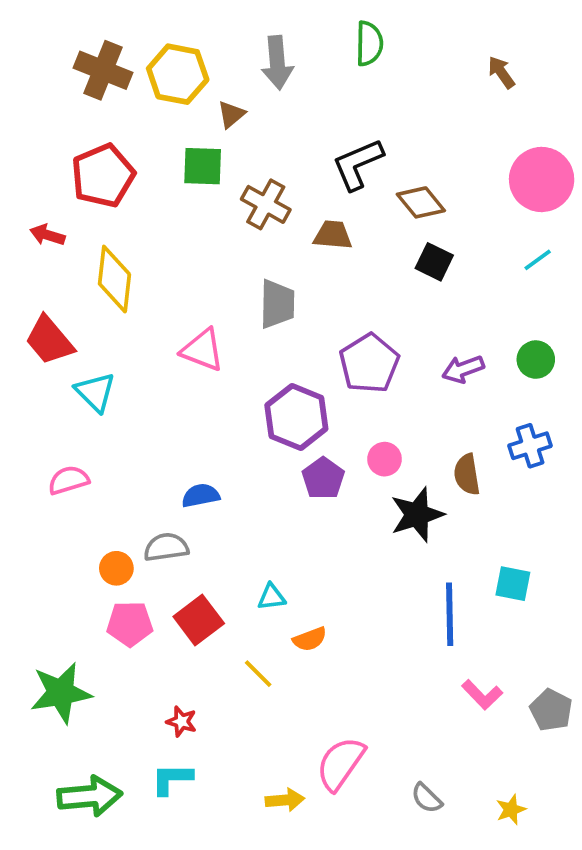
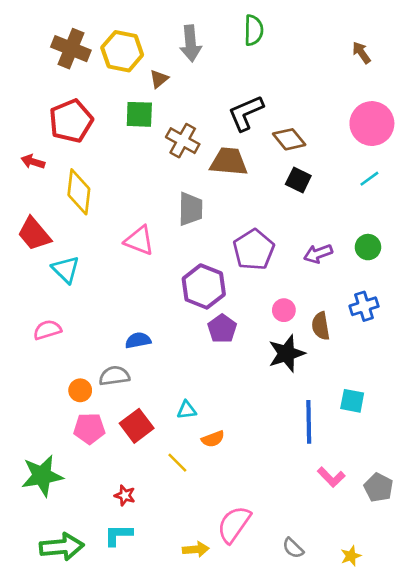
brown arrow: (501, 72) -> (361, 53), moved
brown trapezoid: (333, 235) -> (229, 162), size x1.4
pink circle: (385, 459) -> (284, 310), moved

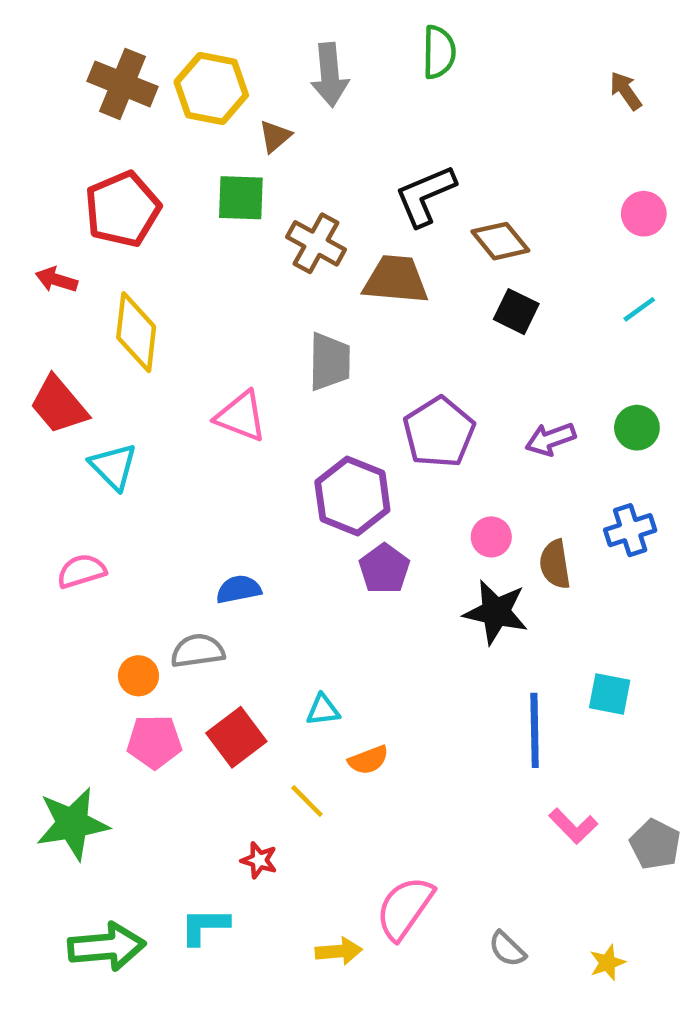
pink circle: (372, 124) -> (644, 214), size x0.6
black star: (287, 354) -> (496, 612), turned 30
red star: (125, 495) -> (259, 860), moved

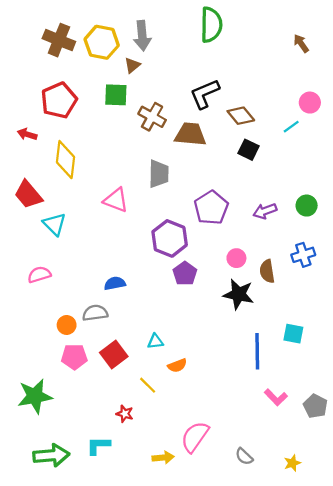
green semicircle: (439, 52) -> (211, 25), size x1.4
gray arrow: (330, 75) -> (142, 36), moved
cyan line: (639, 309) -> (291, 127), moved

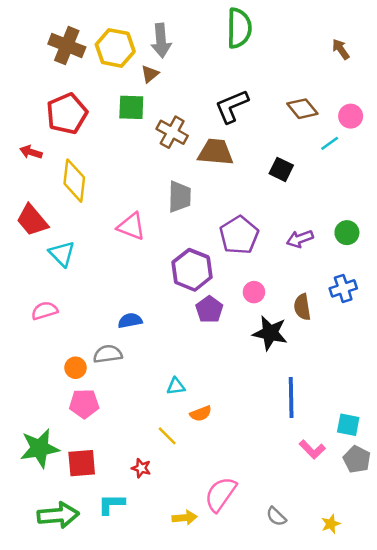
brown diamond: (241, 116) -> (302, 109), moved
pink circle: (236, 258) -> (254, 292), moved
cyan square: (293, 334) -> (348, 425), moved
red square: (114, 355) -> (82, 463), moved, turned 32

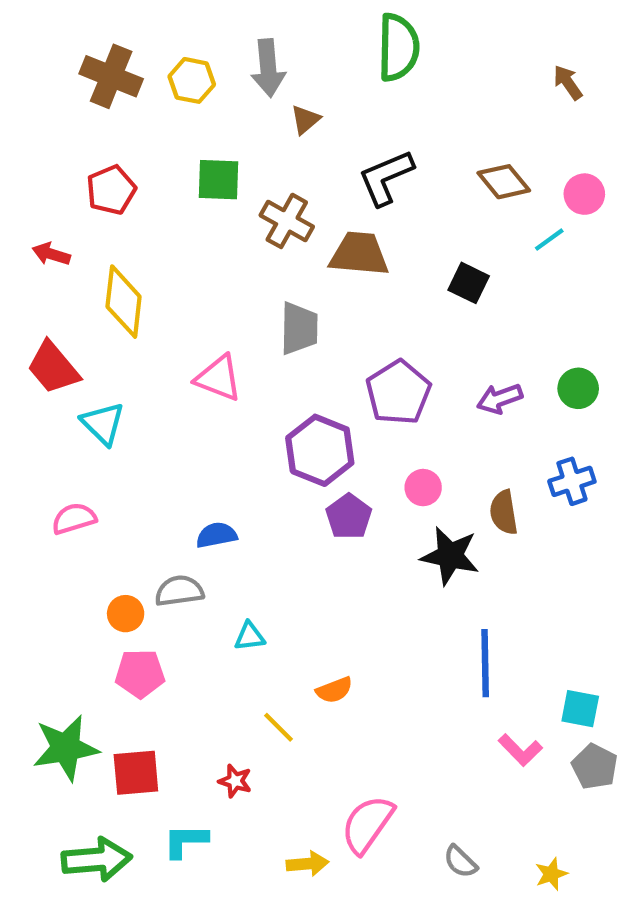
yellow hexagon: (115, 48) -> (192, 80), size x0.7
brown triangle: (150, 74) -> (305, 120), moved
red pentagon: (67, 114) -> (111, 190), size x0.7
cyan triangle: (176, 386) -> (250, 636), moved

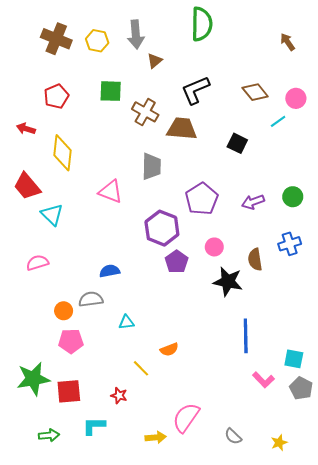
green arrow: (97, 860) -> (49, 435), size x0.6

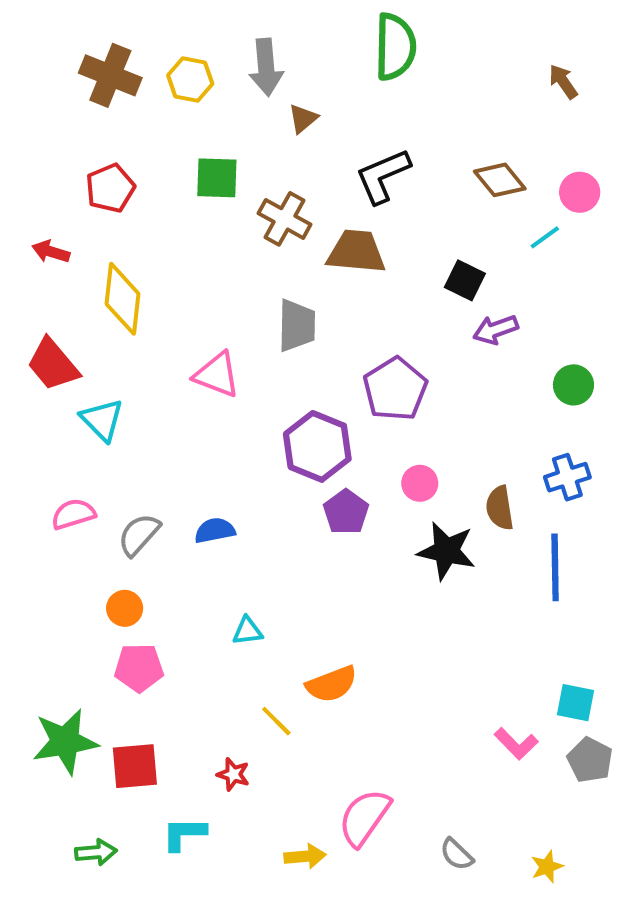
purple arrow: (253, 202) -> (496, 330), moved
gray semicircle: (91, 299) -> (139, 535), moved, turned -40
blue line: (246, 336) -> (555, 567), moved
orange semicircle: (169, 349) -> (332, 684), size x1.4

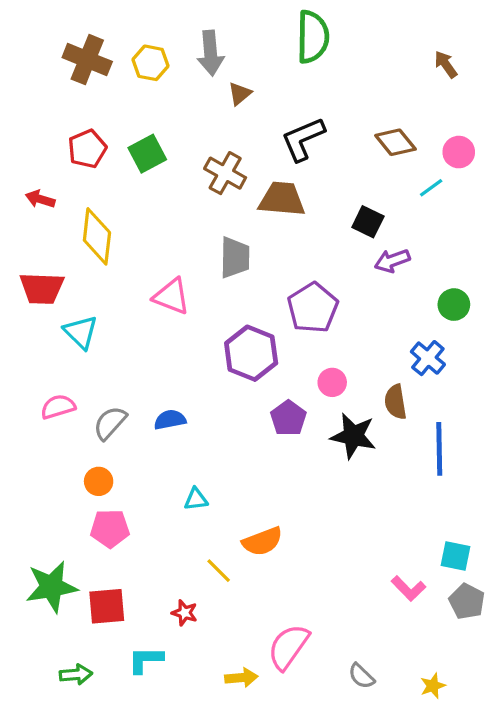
green square: (217, 178) -> (147, 154), moved, turned -30
red trapezoid: (53, 364) -> (42, 288), turned -48
blue cross: (567, 477) -> (428, 358), moved, turned -32
purple pentagon: (346, 512) -> (288, 418), moved

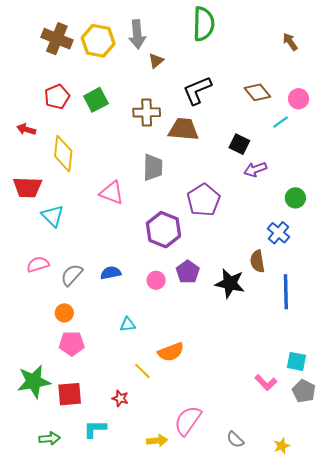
yellow hexagon: (150, 63) -> (98, 41), size x1.4
brown cross: (225, 173) -> (147, 112), turned -30
pink circle: (332, 382) -> (156, 280), moved

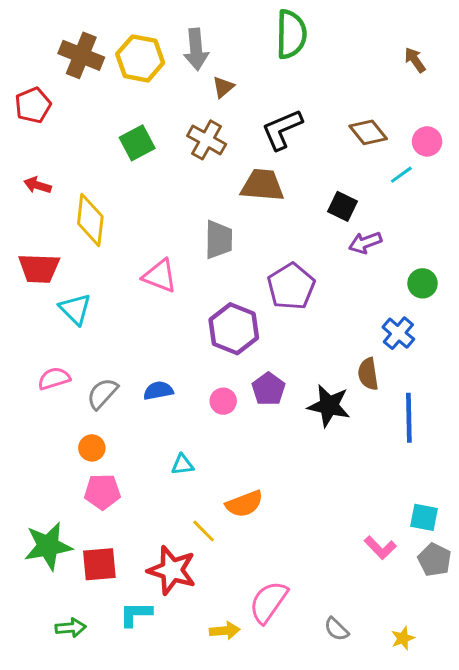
red pentagon: (57, 97) -> (33, 105), moved
brown cross: (147, 112) -> (207, 140), moved, turned 30
red star: (120, 398) -> (172, 570), size x2.0

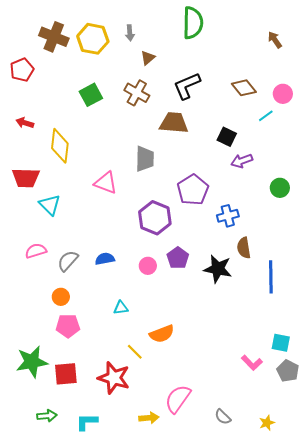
gray arrow: (196, 49) -> (130, 33), size x0.6
blue cross: (398, 333) -> (228, 216), moved, turned 35
cyan L-shape: (136, 614) -> (87, 422), moved

